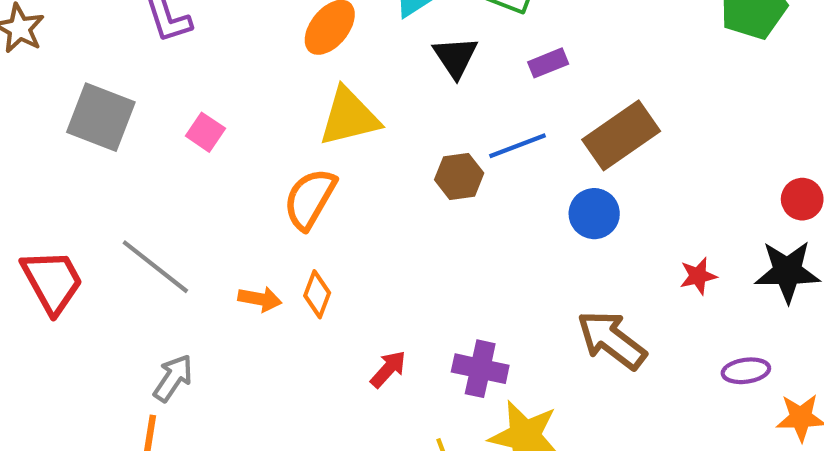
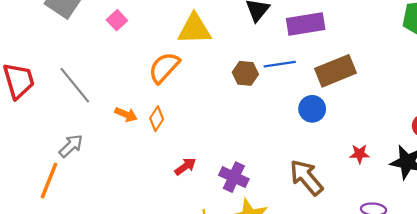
purple rectangle: (548, 63) -> (306, 24), size x1.8

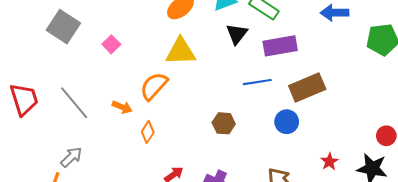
brown hexagon: (245, 73) -> (224, 123), moved
orange arrow: (126, 114) -> (122, 107), moved
red star: (360, 154) -> (329, 162), turned -30

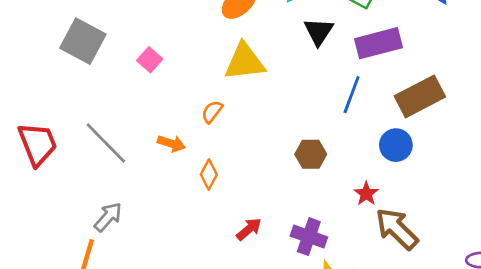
blue line: (257, 82) -> (352, 95), turned -56
orange semicircle: (154, 86) -> (212, 112), size x0.6
red star: (329, 162) -> (366, 194), moved

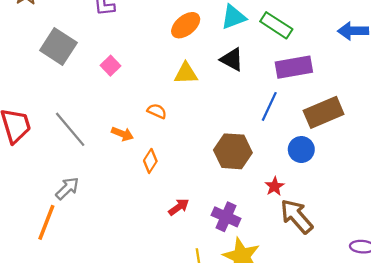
black triangle: (319, 32) -> (232, 59), moved, turned -40
yellow triangle: (244, 62) -> (186, 73), size x0.7
orange semicircle: (212, 112) -> (157, 111), turned 72
brown hexagon: (311, 154) -> (233, 151), size x1.5

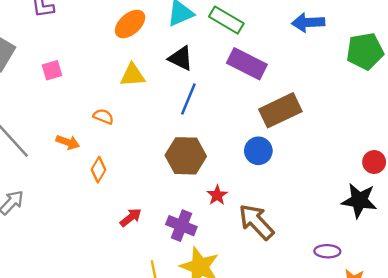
pink square: (110, 66) -> (52, 70), turned 30
purple rectangle: (294, 67) -> (247, 64), turned 39
blue line: (269, 106) -> (188, 99), moved
red star: (275, 186) -> (217, 195), moved

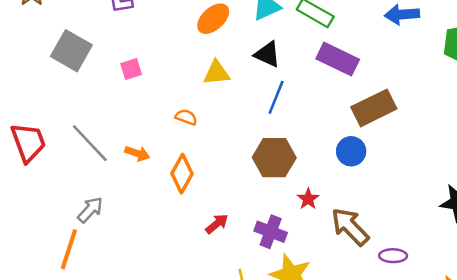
orange arrow: (68, 142) -> (137, 153), moved
orange diamond: (99, 170) -> (182, 174), size x1.4
purple ellipse: (327, 251) -> (393, 256), moved

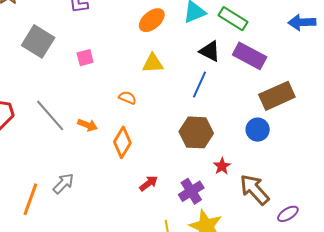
black triangle: (267, 54) -> (210, 51), moved
gray arrow: (90, 210) -> (63, 183), moved
purple cross: (271, 232) -> (191, 191), turned 35
purple ellipse: (393, 256) -> (288, 214), turned -35

